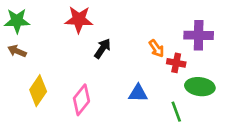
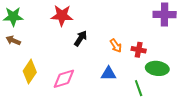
purple cross: (199, 35) -> (165, 15), moved
orange arrow: (156, 48) -> (116, 46), moved
pink diamond: (81, 100) -> (64, 79), turned 35

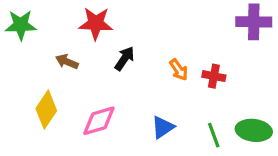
brown arrow: (13, 40) -> (67, 62), moved
green ellipse: (157, 68) -> (254, 130), moved
blue triangle: (109, 74) -> (163, 127), moved, turned -35

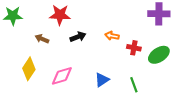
black arrow: (124, 59) -> (78, 37), turned 35
orange arrow: (179, 70) -> (112, 36), moved, turned 136
green ellipse: (254, 130) -> (159, 55), moved, turned -40

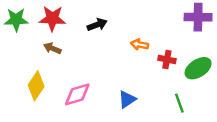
red star: (60, 15) -> (52, 18), moved
black arrow: (78, 37) -> (97, 25), moved
green line: (134, 85) -> (179, 103), moved

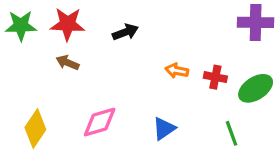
orange arrow: (140, 45) -> (177, 71), moved
yellow diamond: (36, 86) -> (35, 129), moved

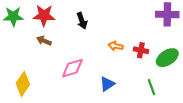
black arrow: (125, 32) -> (82, 21), turned 91
pink diamond: (100, 122) -> (72, 68), moved

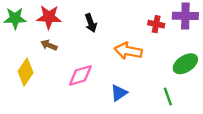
orange arrow: (116, 46) -> (128, 51), size x1.6
red cross: (141, 50) -> (156, 24), moved
yellow diamond: (23, 84) -> (26, 72), moved

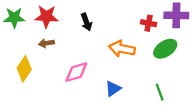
brown arrow: (49, 45) -> (46, 43), turned -32
green ellipse: (185, 64) -> (165, 49), moved

